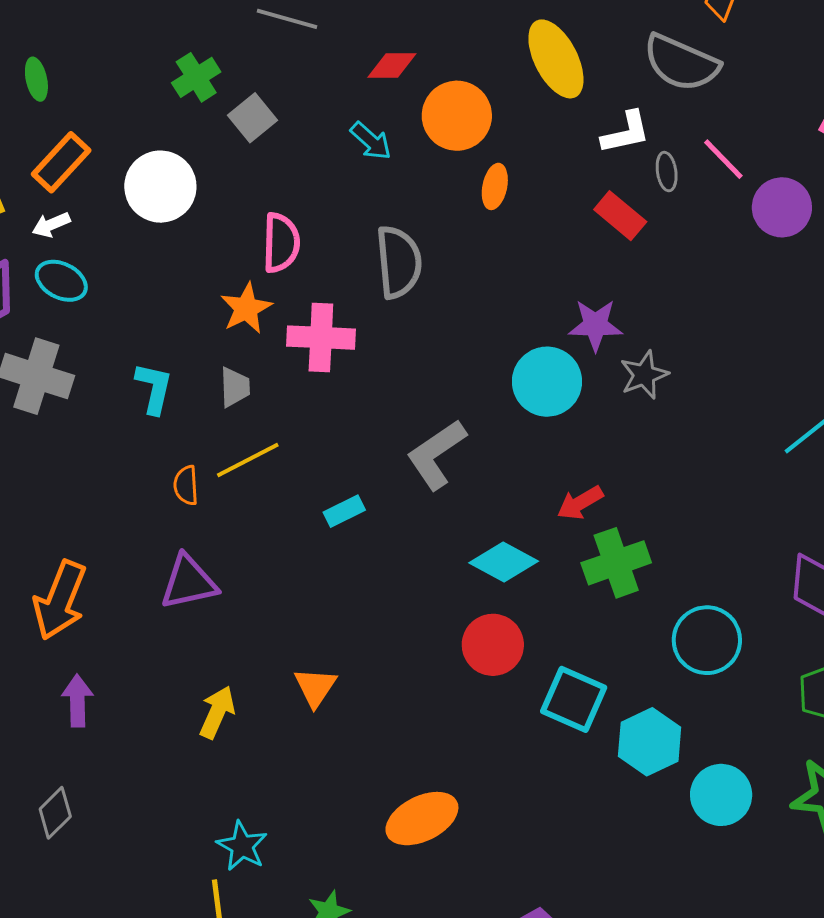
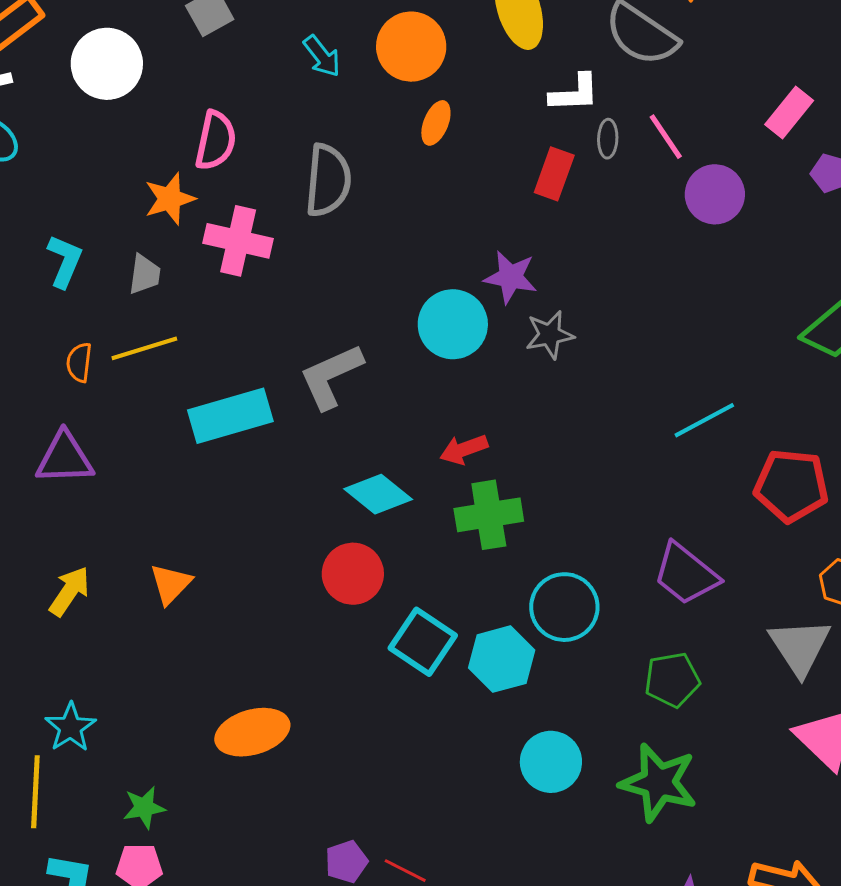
red rectangle: (620, 216) -> (554, 174), turned 60
cyan rectangle: (344, 511) -> (230, 416), size x2.0
cyan hexagon: (650, 742) -> (502, 659), moved

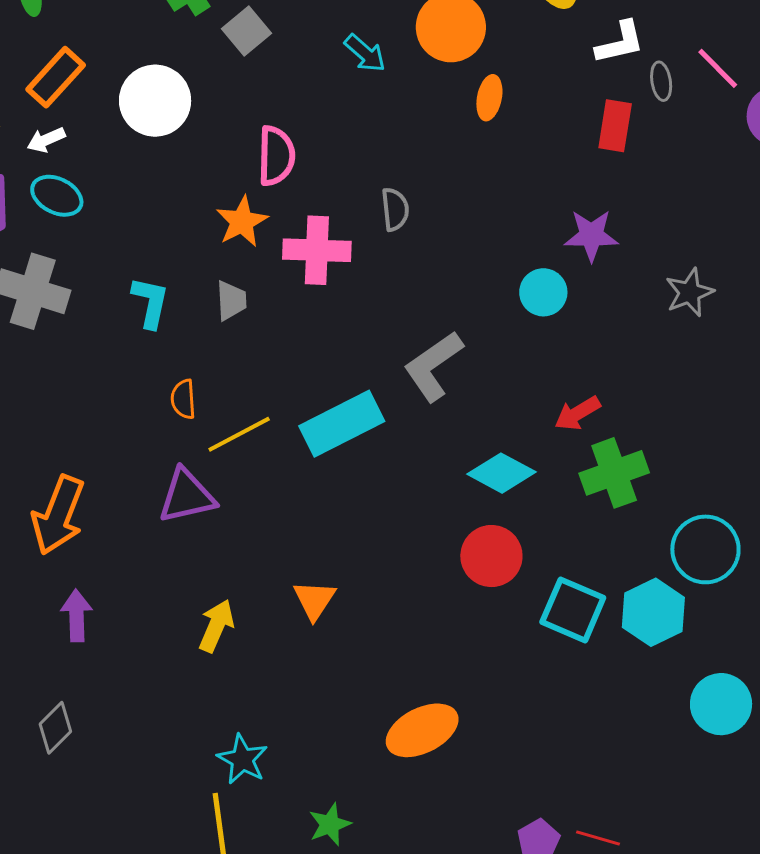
gray semicircle: (328, 180) -> (395, 209), moved, size x0.6
cyan circle: (453, 324) -> (543, 292), size x0.7
gray star: (550, 335) -> (689, 292), moved
yellow line: (144, 348) -> (239, 434), moved

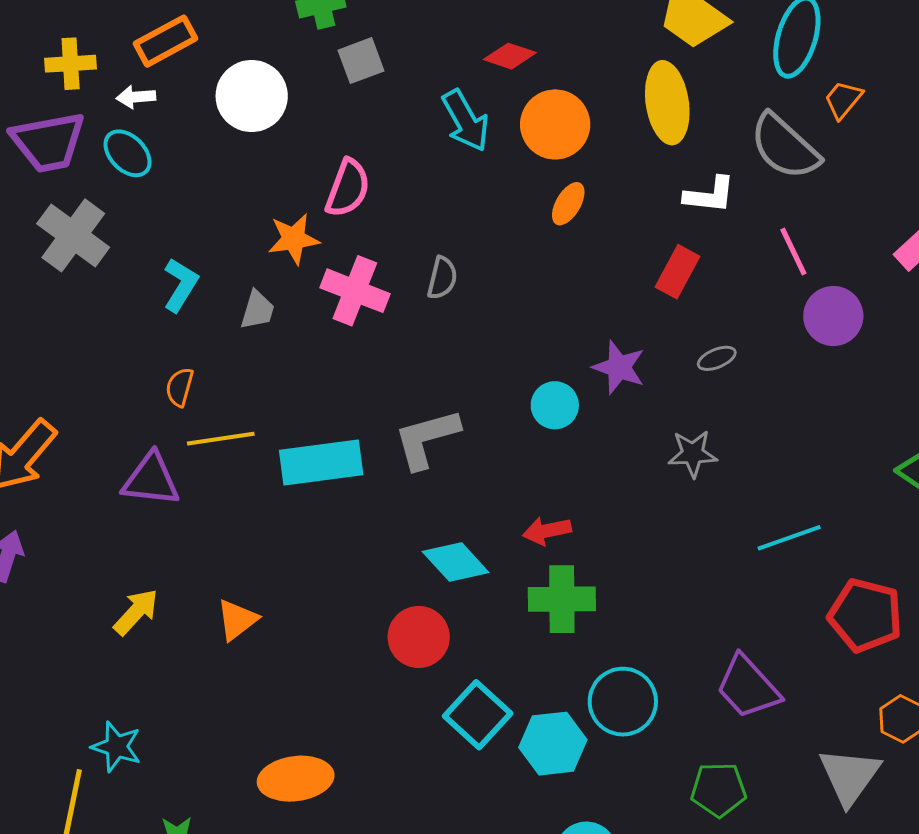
cyan arrow: (365, 53) -> (466, 121), size x1.4
gray ellipse: (661, 81) -> (717, 358), moved, turned 57
cyan star: (242, 759) -> (116, 747), turned -30

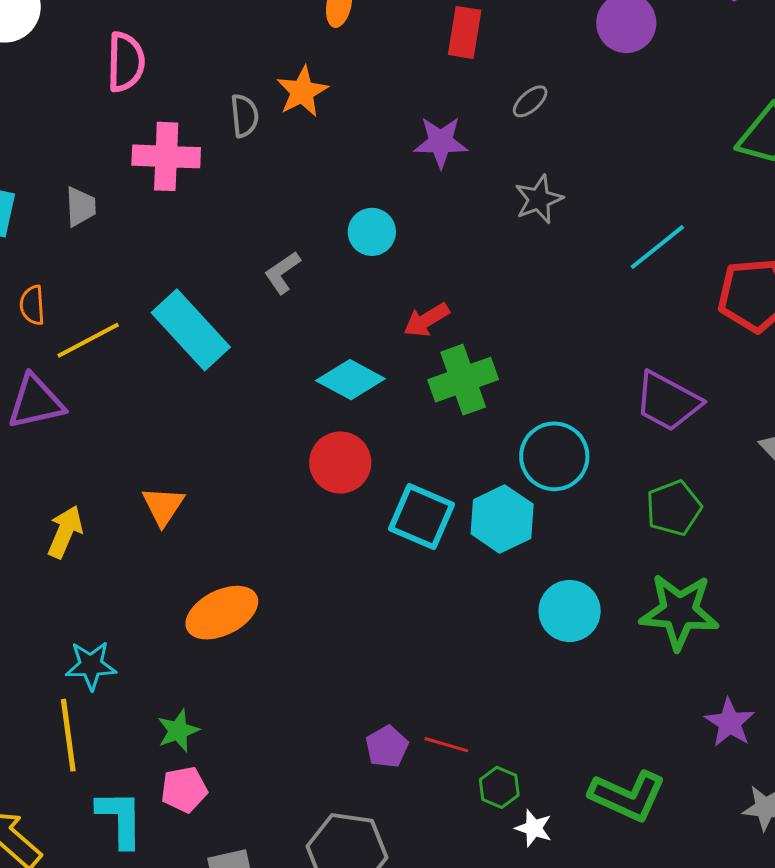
orange star: (294, 239) -> (302, 92), moved
cyan circle: (555, 405) -> (372, 232), moved
gray L-shape: (427, 439) -> (282, 273), size x0.6
cyan rectangle: (321, 462) -> (191, 330), turned 74
orange ellipse: (296, 779) -> (222, 613), moved

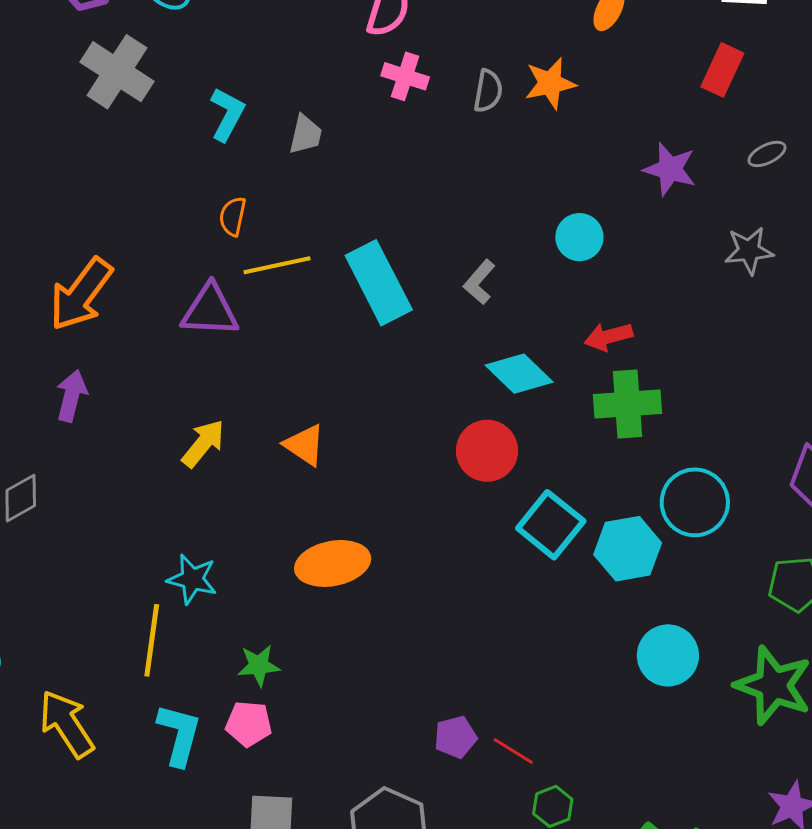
pink cross: (166, 156) -> (405, 76), moved, size x0.7
gray L-shape: (282, 273) -> (479, 282), moved, turned -30
orange triangle: (163, 506) -> (305, 445), turned -45

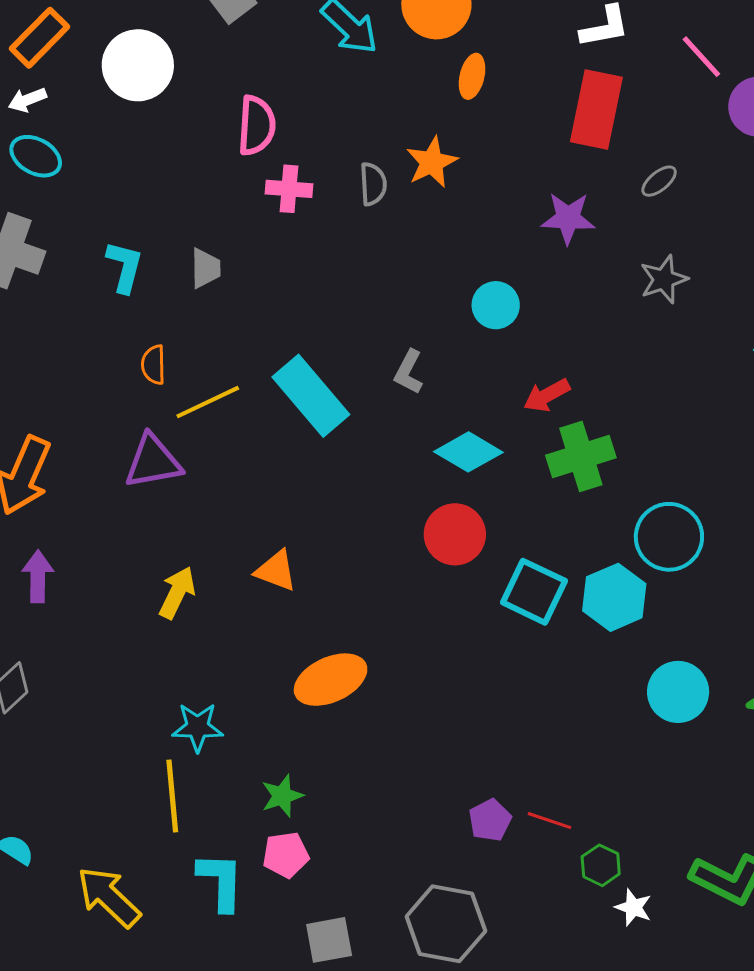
red rectangle: (722, 70) -> (596, 110), size x1.5

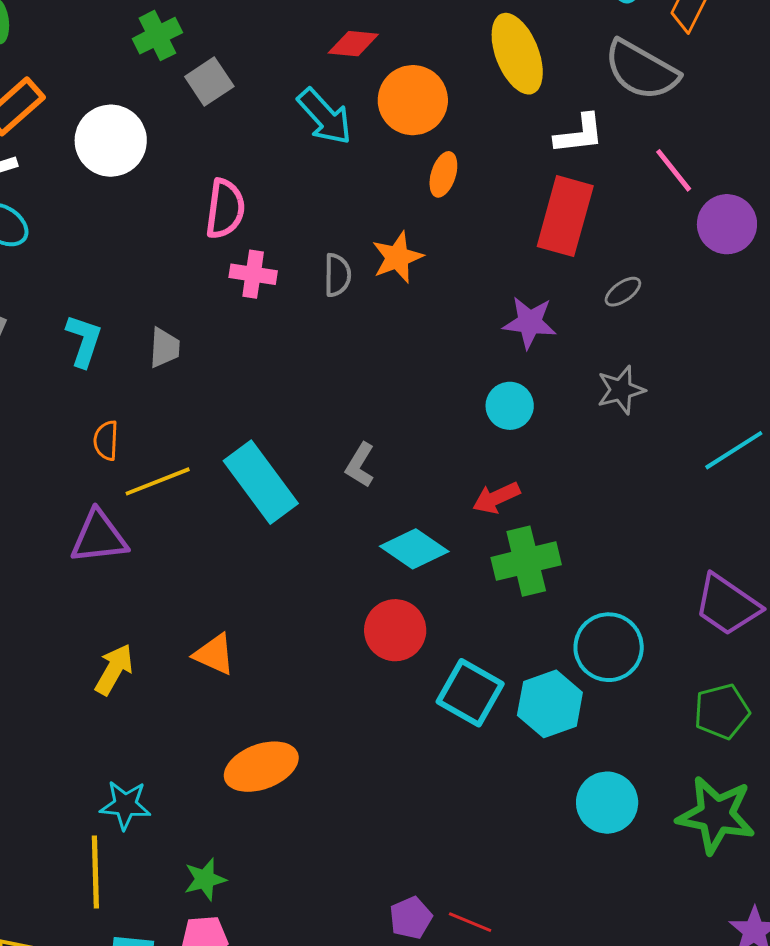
cyan circle: (496, 305) -> (510, 406), moved

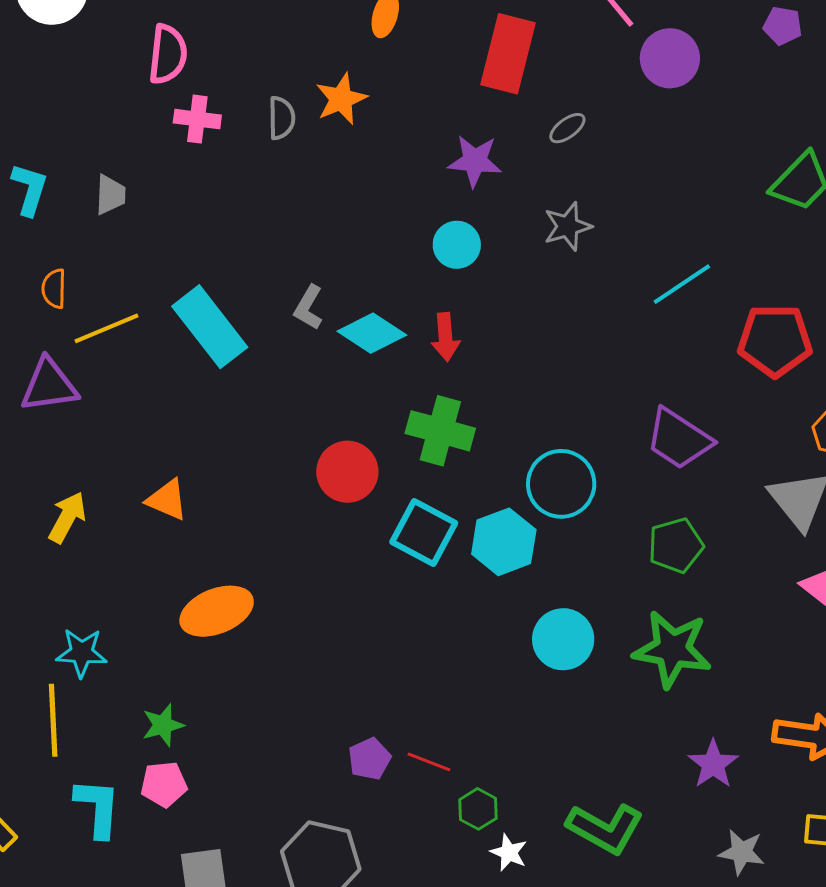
red arrow: (496, 498) -> (445, 337), turned -69
cyan diamond: (414, 549) -> (372, 333), moved
green cross: (526, 561) -> (440, 431), moved, turned 30

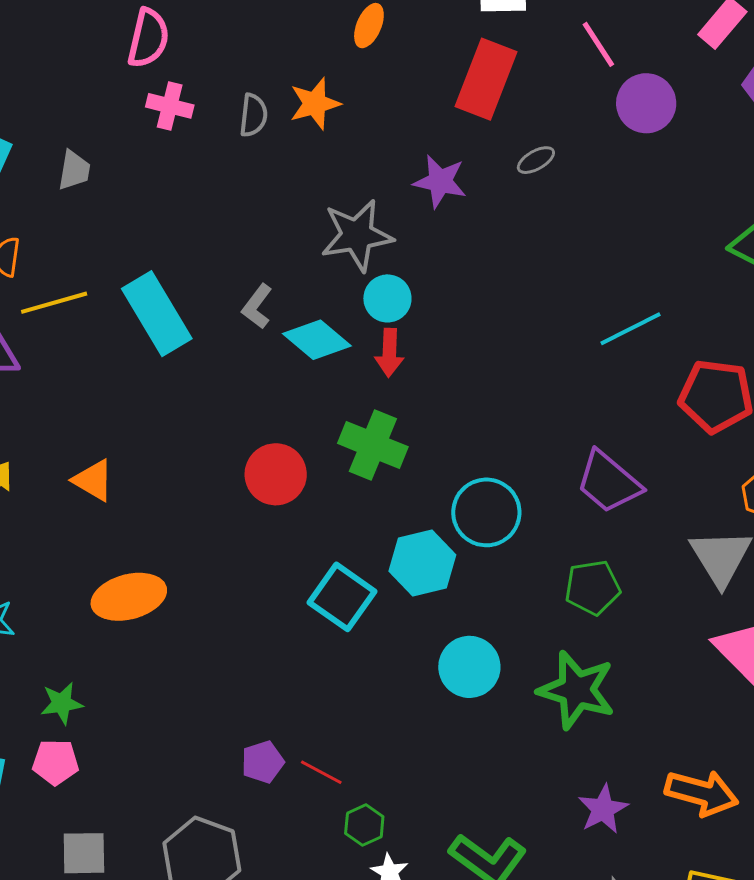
gray star: (568, 226) -> (357, 235), moved, size x1.5
cyan circle: (457, 245) -> (387, 298), moved
cyan square: (424, 533) -> (342, 597), moved

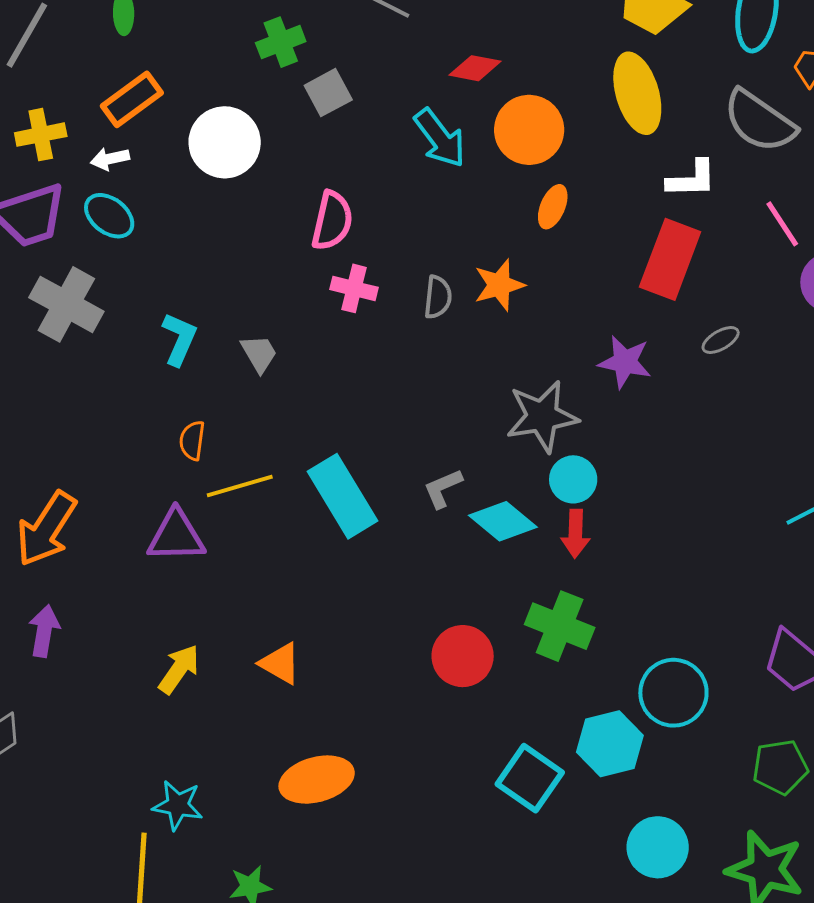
gray trapezoid: (74, 170) -> (259, 354), turned -39
gray L-shape: (257, 306) -> (443, 488), turned 30

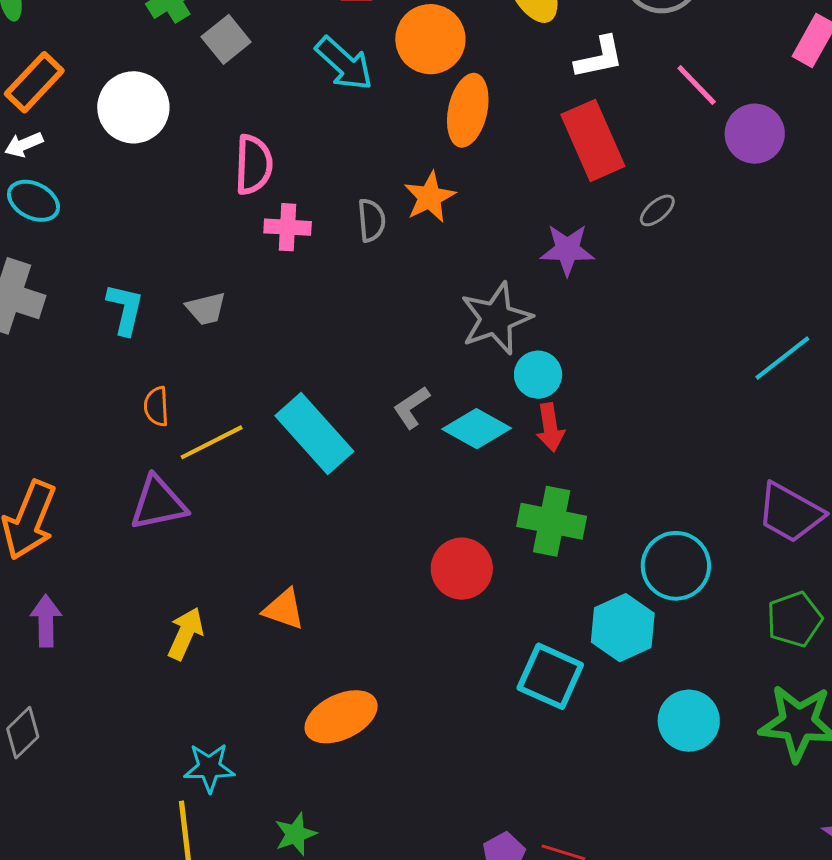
orange ellipse: (553, 207) -> (468, 110), size x1.6
red rectangle: (670, 259) -> (593, 140), turned -34
gray trapezoid: (259, 354) -> (206, 309), turned 117

